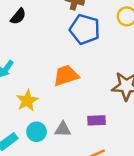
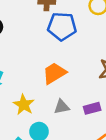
gray triangle: (63, 129) -> (62, 107), moved

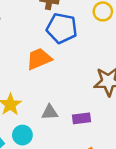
orange trapezoid: (54, 73) -> (39, 59), moved

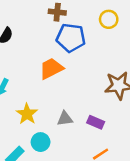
purple rectangle: (82, 118) -> (96, 122), turned 35

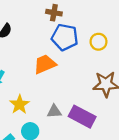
yellow circle: (109, 19) -> (98, 42), moved
purple rectangle: (96, 122) -> (82, 117), size x1.6

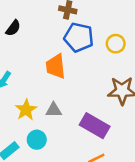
orange trapezoid: (45, 64) -> (56, 66), turned -75
gray triangle: (54, 111) -> (54, 110), moved

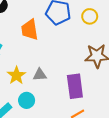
orange trapezoid: (56, 66) -> (30, 30), moved
purple rectangle: (95, 126) -> (75, 86), turned 55

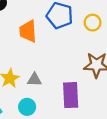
cyan circle: (27, 100) -> (27, 107), moved

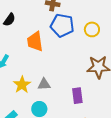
purple rectangle: (71, 95) -> (77, 96), size x0.7

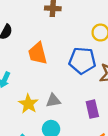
blue pentagon: (62, 25) -> (82, 61), moved

